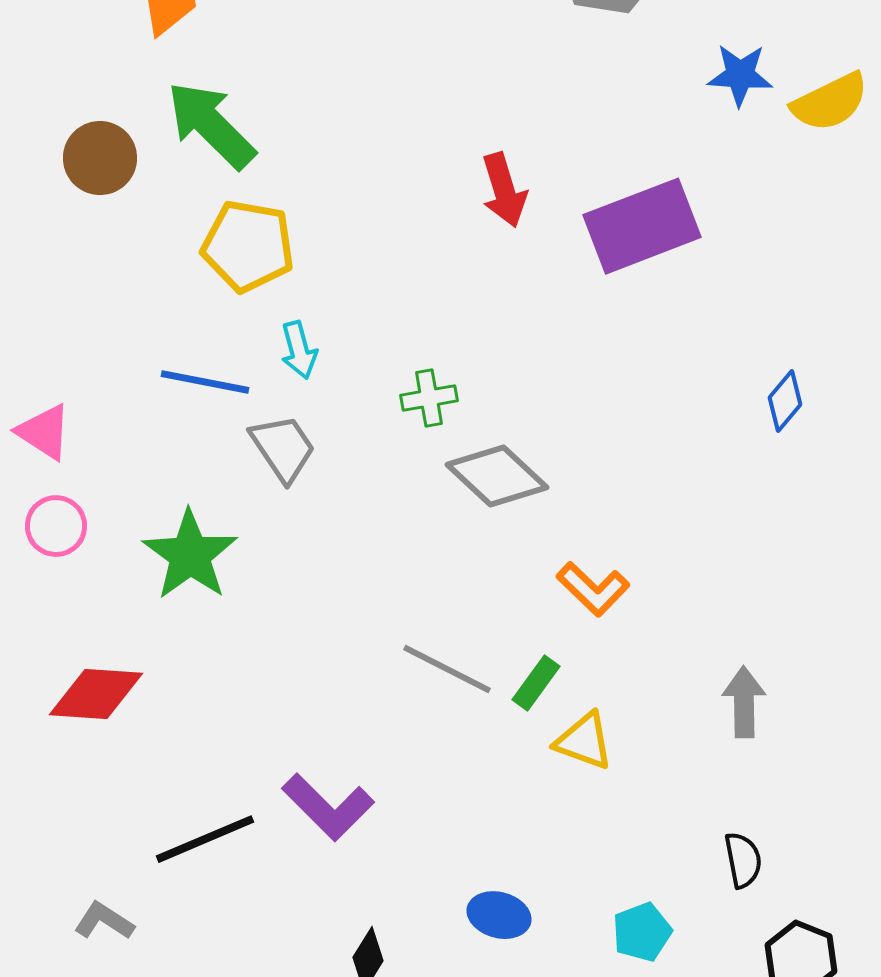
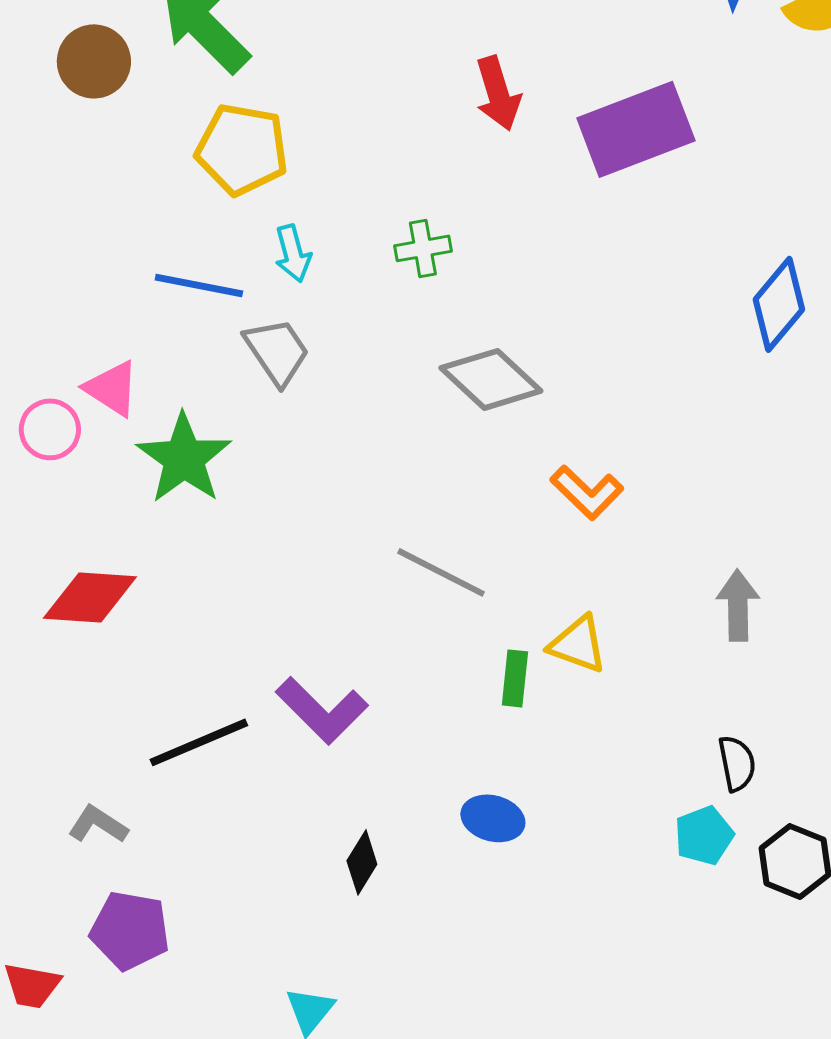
green cross: (429, 398) -> (423, 248), moved
blue diamond: (785, 401) -> (779, 304), size x1.5
pink triangle: (44, 432) -> (112, 388), moved
green rectangle: (536, 683) -> (515, 678), moved, turned -30
cyan pentagon: (642, 932) -> (704, 835), moved

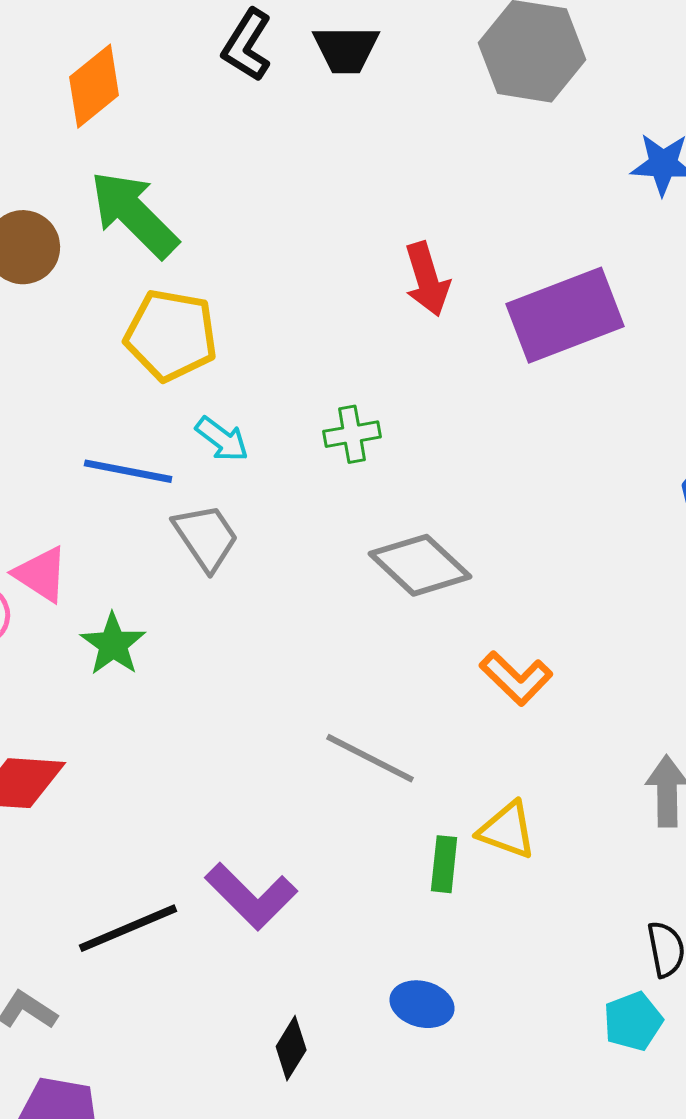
cyan arrow: (293, 253) -> (222, 439), turned -38
green star: (184, 458) -> (113, 644), size x0.7

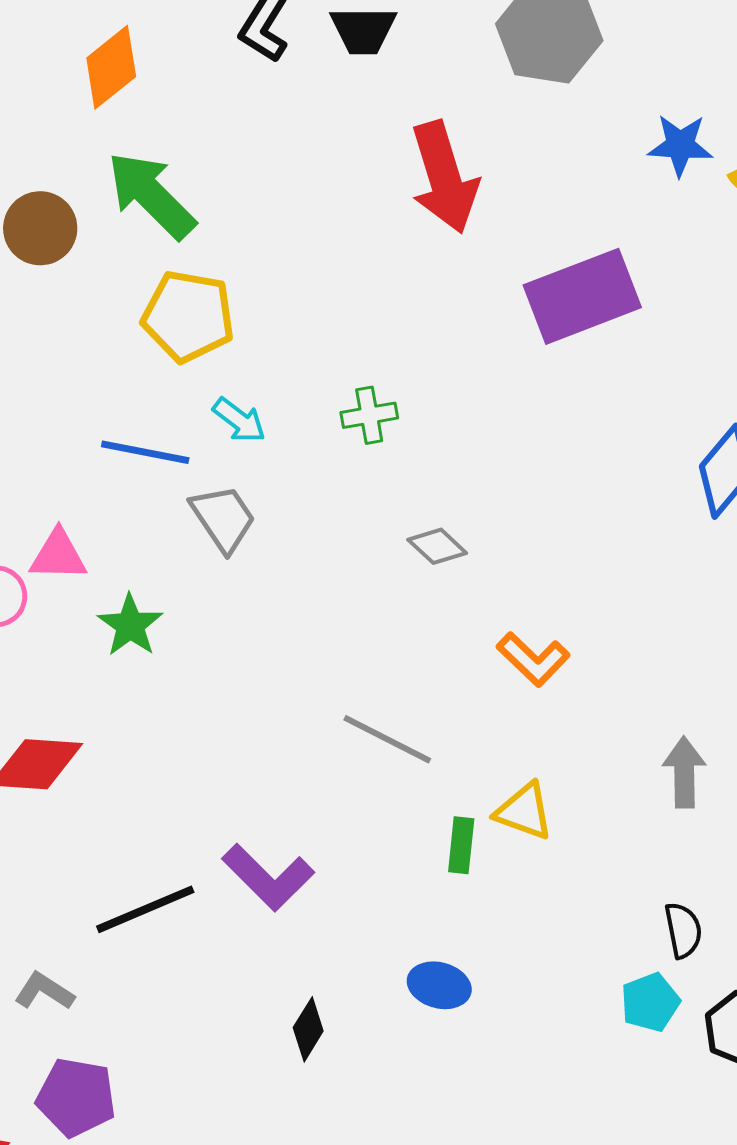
red arrow: (427, 279) -> (444, 177), moved, size x1.5
gray diamond: (420, 565) -> (437, 546), size x0.6
pink triangle: (41, 574) -> (58, 555), turned -32

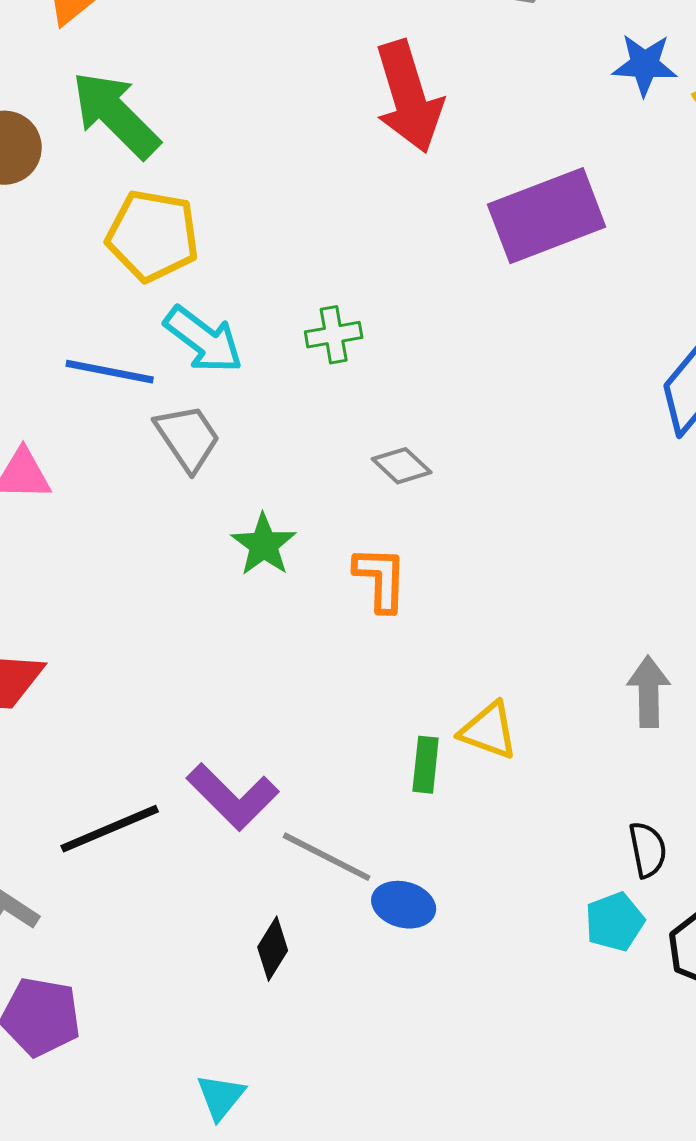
cyan arrow: (239, 420) -> (204, 340), size x1.5
green star: (130, 625) -> (264, 545), moved
orange L-shape: (533, 659) -> (381, 579), moved, turned -132
gray line: (387, 739) -> (327, 857), moved

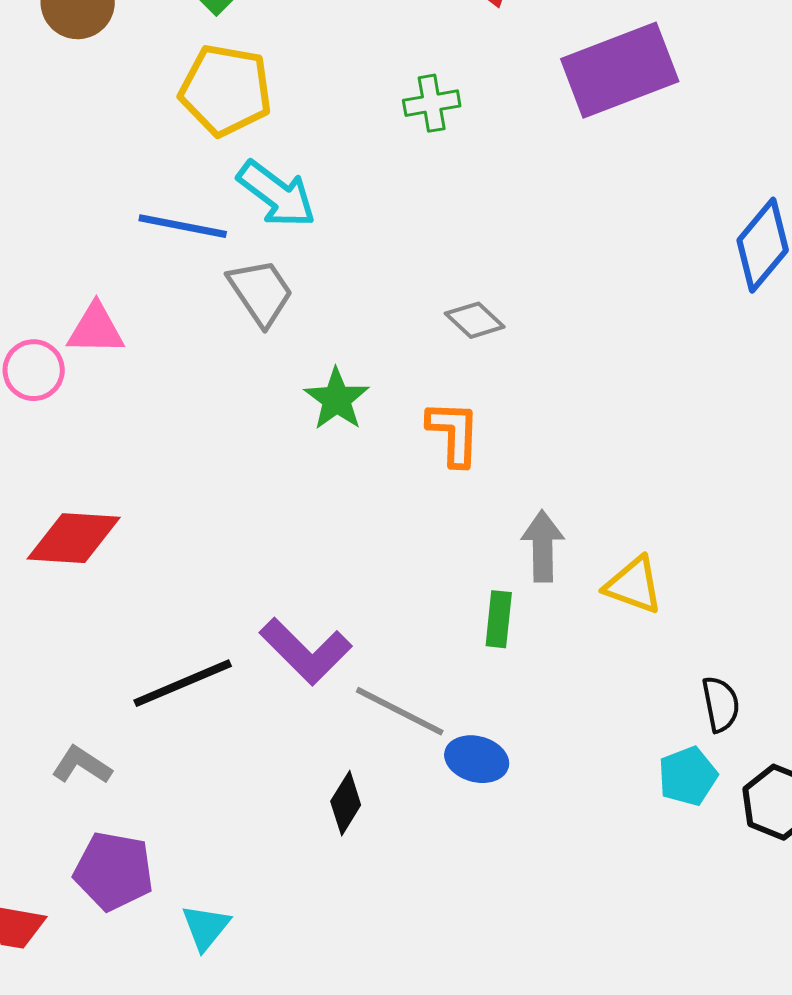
green cross: (334, 335) -> (432, 103), moved
gray arrow: (649, 692) -> (543, 546), moved
yellow triangle: (489, 731) -> (634, 585), moved
cyan triangle: (221, 1097) -> (206, 927), moved

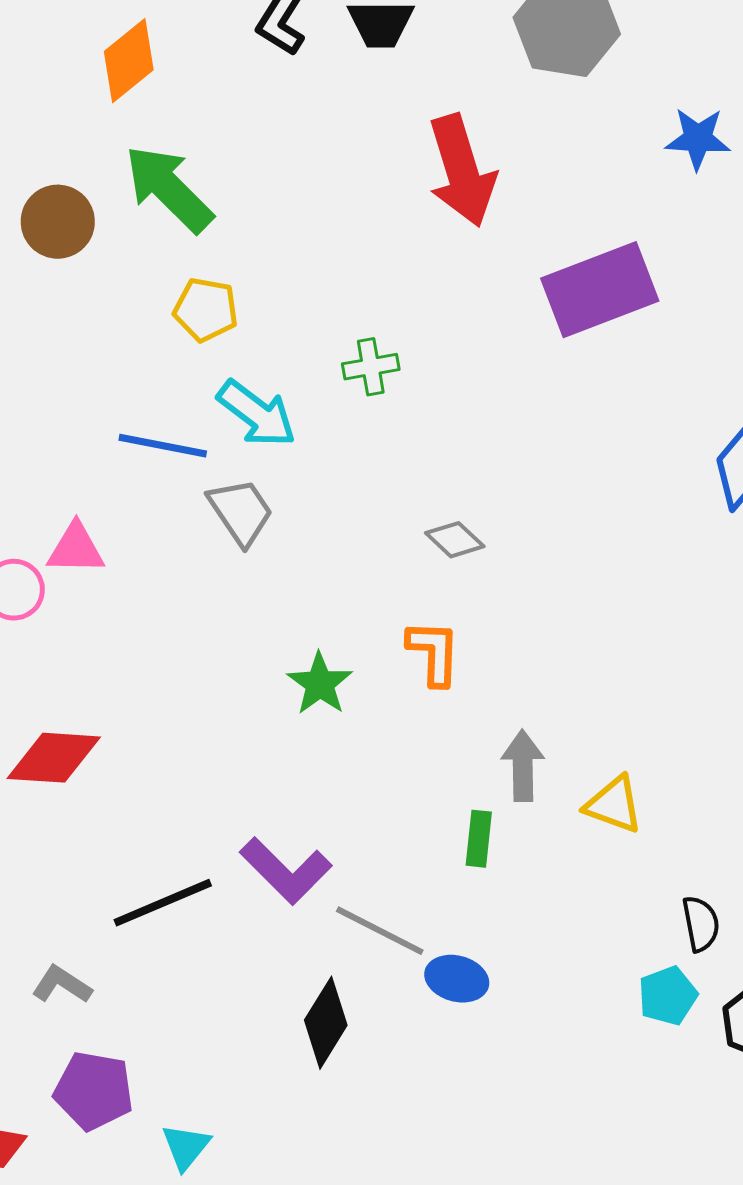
yellow pentagon: (226, 90) -> (206, 310), size x0.7
green cross: (432, 103) -> (371, 367), moved
green star: (337, 399) -> (320, 684), moved
black diamond: (346, 803) -> (326, 1023), size x1.4

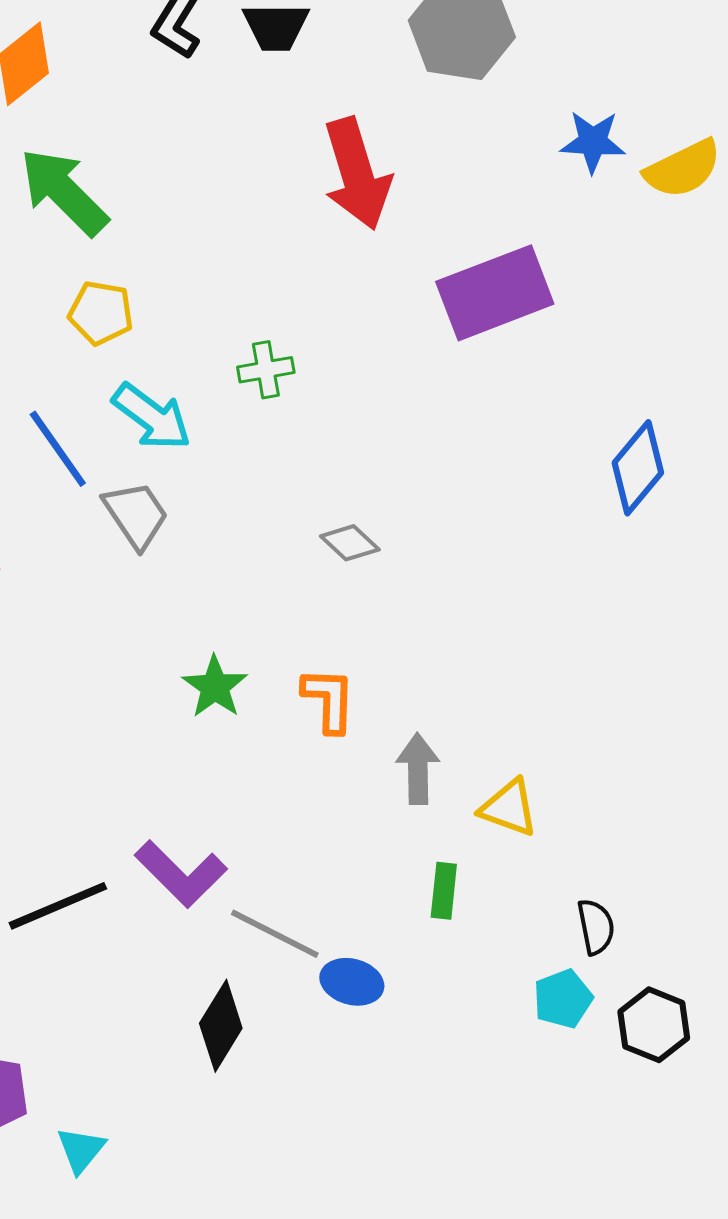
blue line: (163, 446) -> (58, 449), turned 44
orange L-shape: (434, 653) -> (329, 700), moved
green rectangle: (479, 839) -> (444, 891), moved

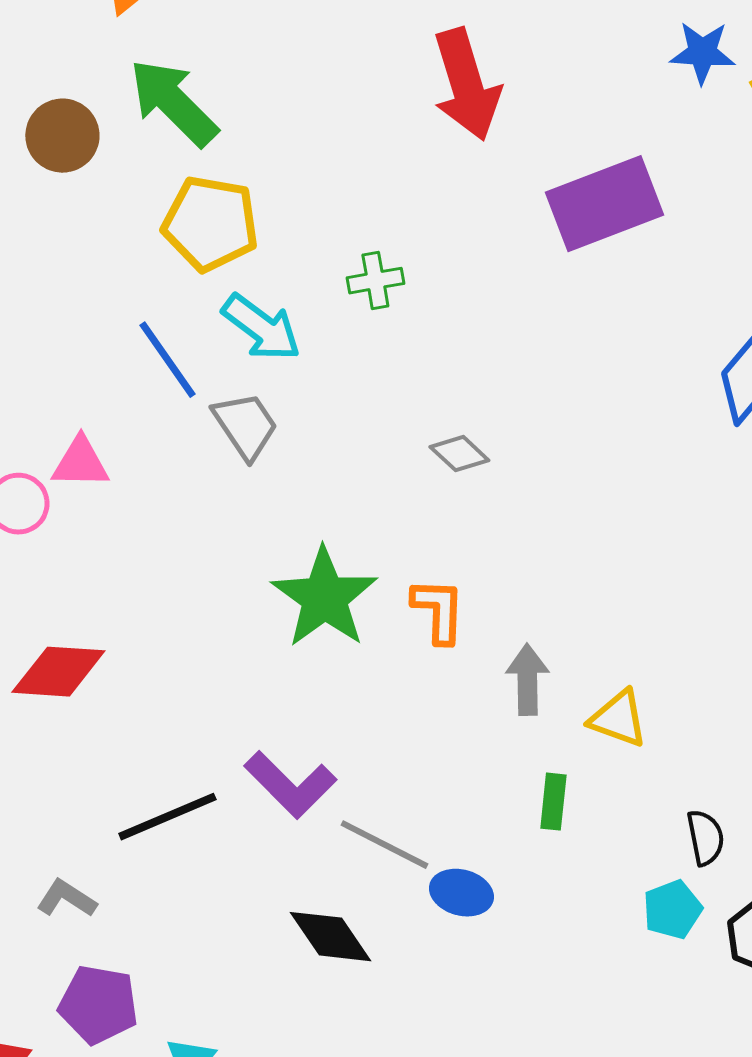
yellow pentagon: (101, 313) -> (210, 224), size x1.5
green star: (215, 687) -> (324, 598), size x1.6
black diamond: (221, 1026) -> (330, 937), turned -66

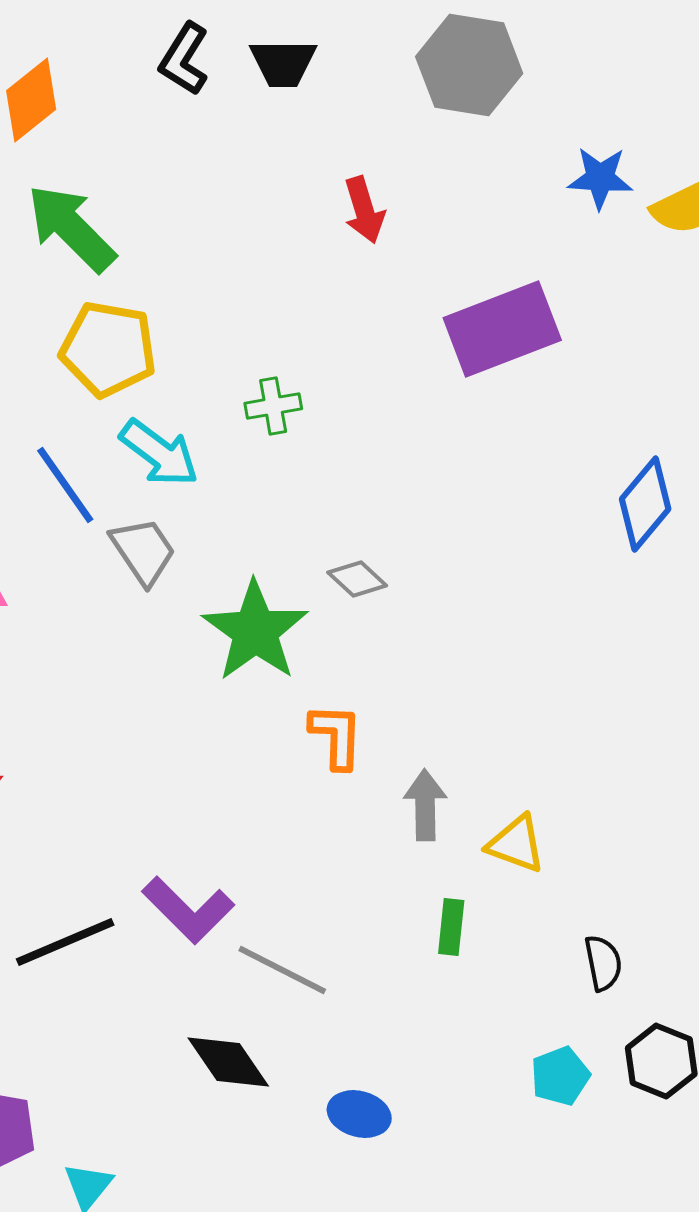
red arrow: (466, 85) -> (364, 210), size x0.6
green star: (324, 598) -> (255, 631), moved
blue ellipse: (461, 893) -> (359, 1114), moved
cyan pentagon: (672, 910) -> (560, 1076), moved

